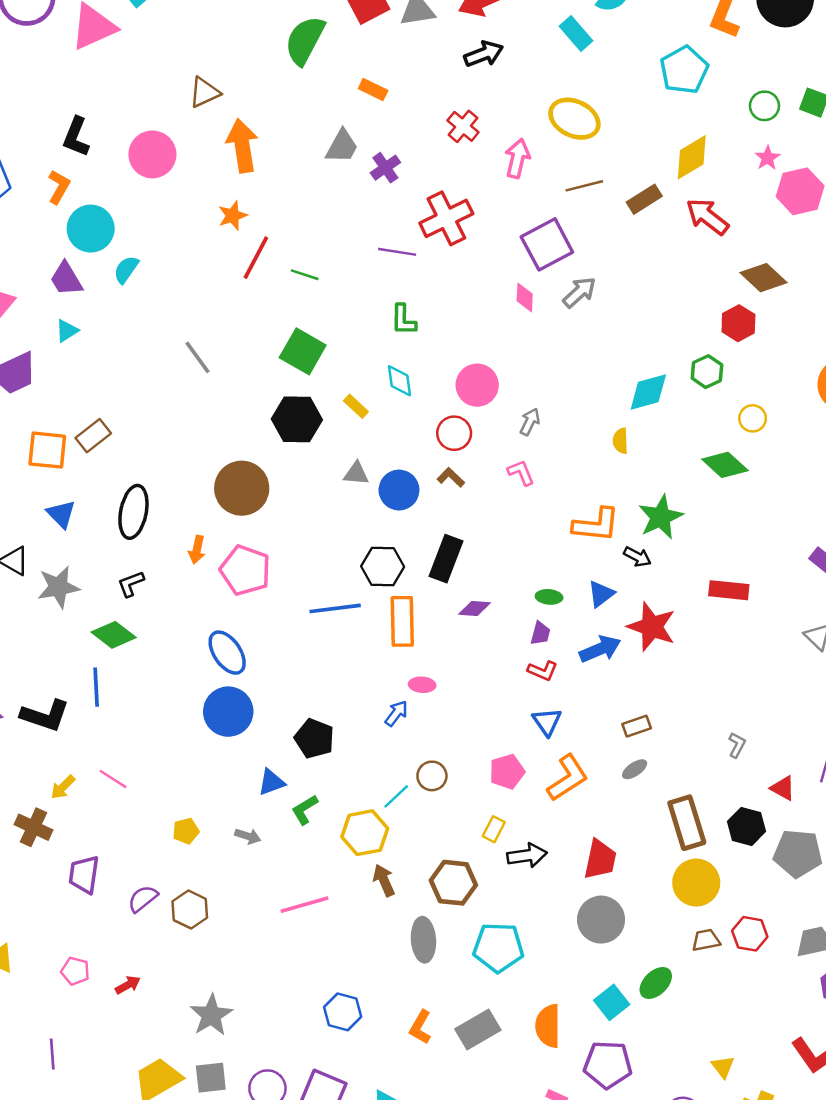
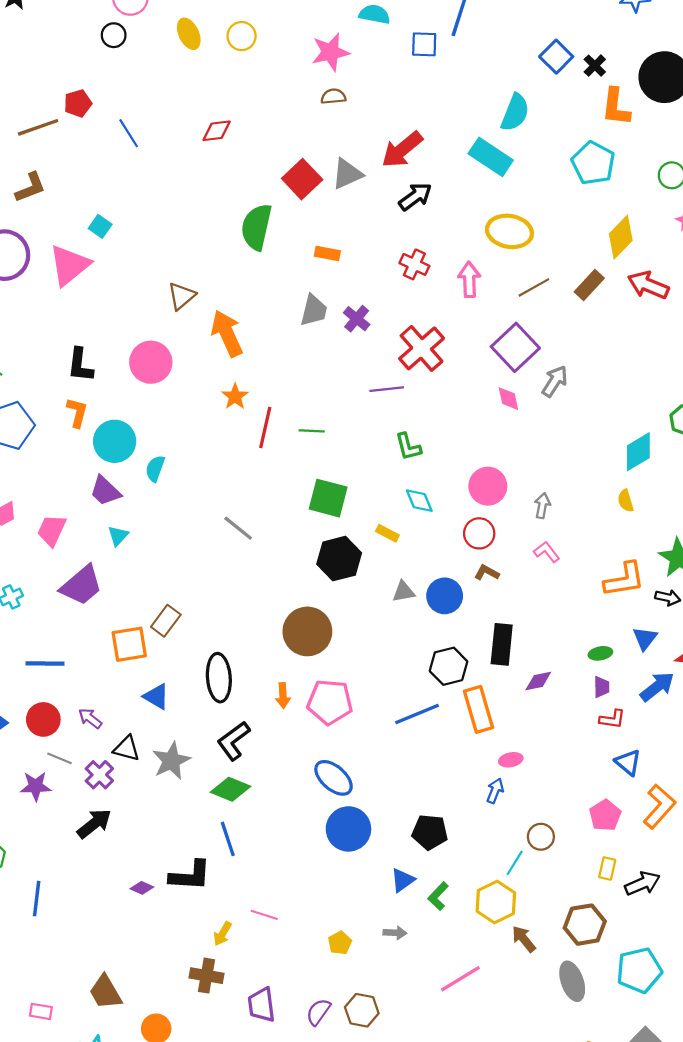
cyan rectangle: (576, 33) -> (491, 157), size x1.4
black L-shape: (131, 584) -> (234, 741), size x1.5

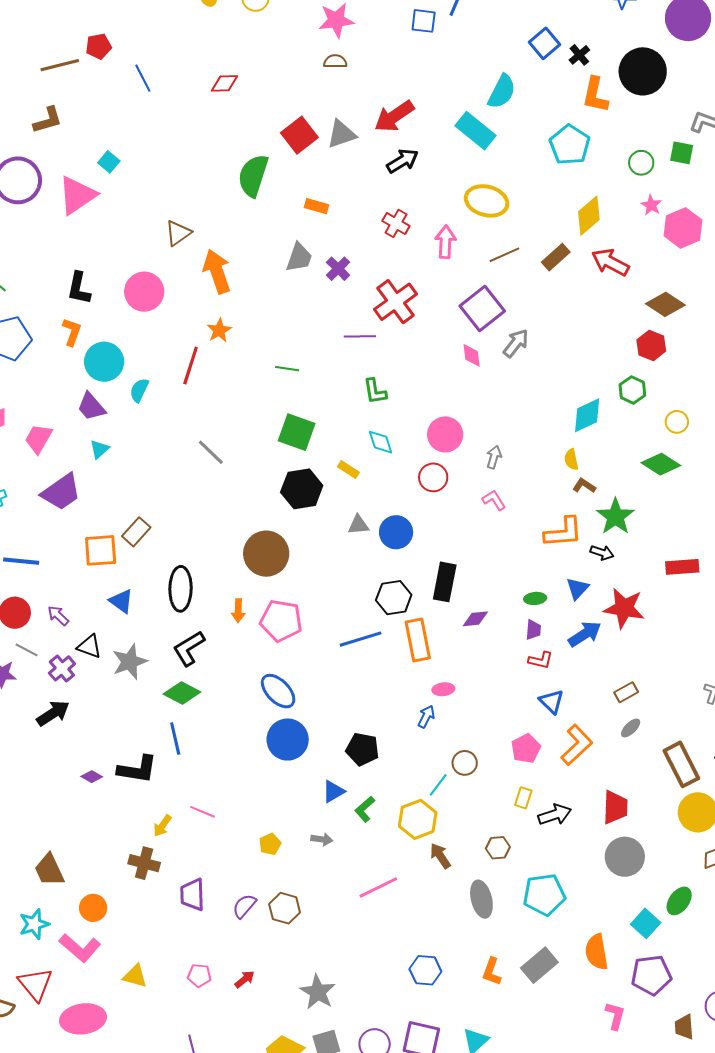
red line: (265, 428) -> (191, 366), moved
brown L-shape: (487, 573) -> (584, 486), moved
brown hexagon: (585, 925) -> (498, 848), size x0.6

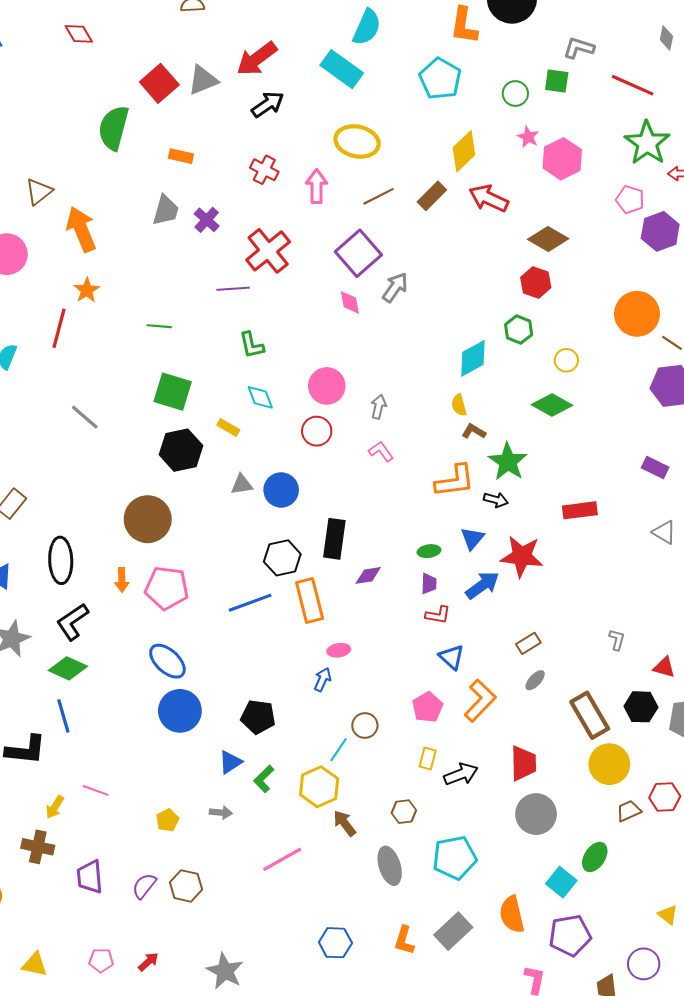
red diamond: (224, 83) -> (79, 34), turned 64

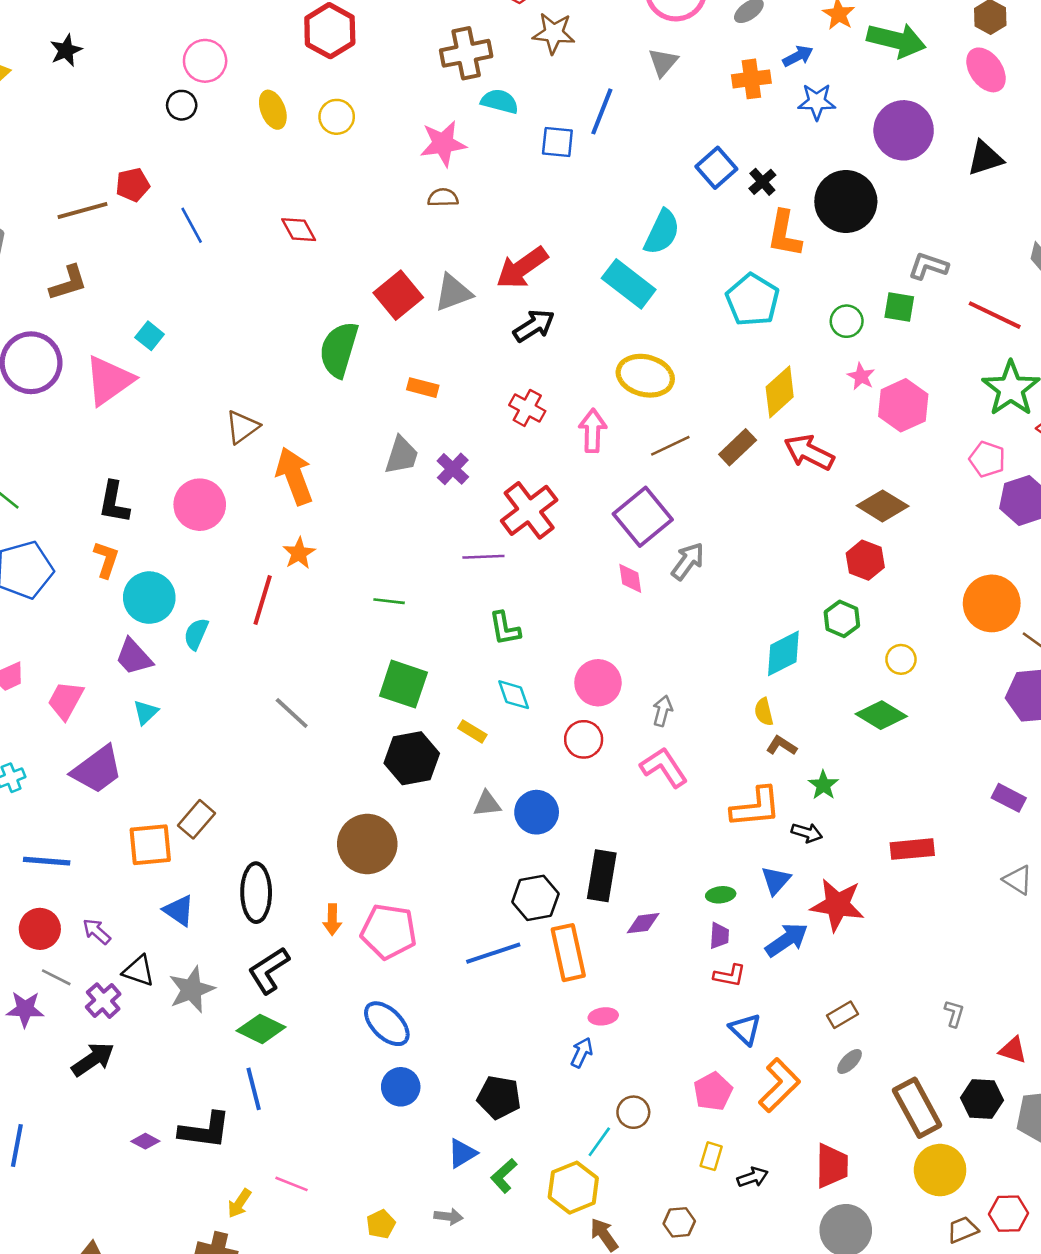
pink L-shape: (381, 451) -> (664, 767), size x1.5
green star: (508, 462) -> (823, 785), size x0.6
blue circle: (180, 711) -> (401, 1087), size x0.7
black arrow: (461, 774) -> (753, 1177), size x0.7

